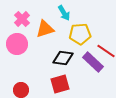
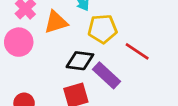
purple rectangle: (93, 62) -> (106, 75), moved

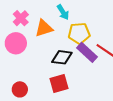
purple rectangle: (106, 75) -> (87, 52), moved

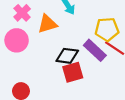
yellow pentagon: (79, 33) -> (107, 29), moved
red square: (59, 83) -> (73, 72), moved

